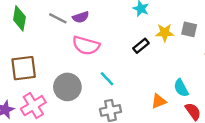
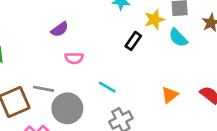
gray line: (58, 18) -> (43, 89), moved
pink semicircle: (86, 45) -> (74, 58), size x0.6
cyan semicircle: (181, 88) -> (178, 38), moved

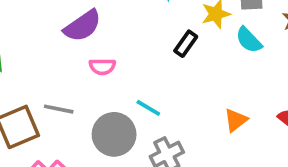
purple semicircle: (60, 29) -> (83, 26), size x1.5
gray circle: (67, 108) -> (114, 134), moved

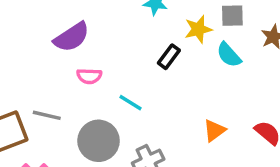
cyan line: (148, 108) -> (130, 103), moved

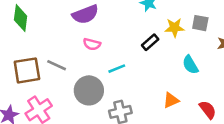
cyan semicircle: (229, 55) -> (190, 65), moved
cyan line: (130, 103) -> (117, 69), turned -66

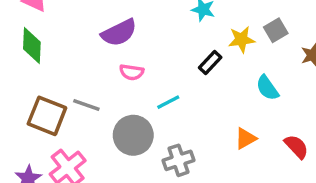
gray square: (200, 23) -> (276, 30), turned -36
brown square: (27, 70) -> (47, 116), turned 36

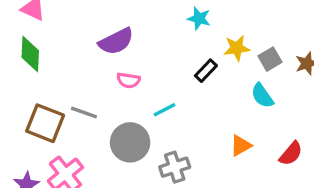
gray square: (276, 30) -> (270, 59), moved
red semicircle: (296, 147) -> (291, 154), turned 84

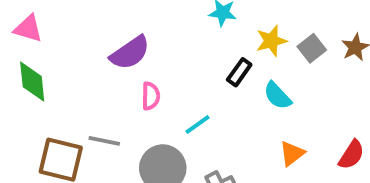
pink semicircle: (128, 80) -> (151, 96), turned -90
cyan semicircle: (262, 96) -> (277, 96), moved

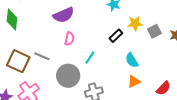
cyan semicircle: (277, 96) -> (132, 60), moved
cyan line: (197, 124) -> (90, 58), turned -32

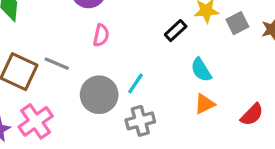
cyan line: (90, 58) -> (136, 83), moved

